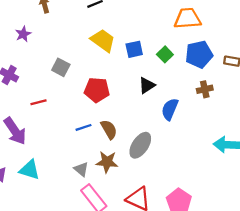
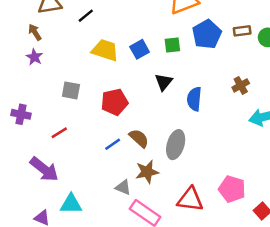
purple star: (23, 34) -> (34, 57), moved
green square: (165, 54) -> (172, 45), turned -35
brown cross: (205, 89) -> (241, 85), moved

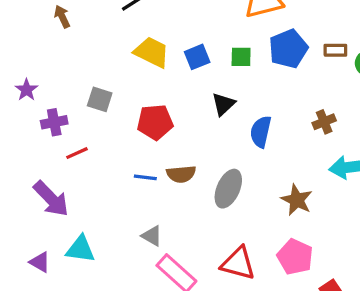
purple star: (34, 57) -> (26, 90), moved
purple cross: (21, 114) -> (54, 122), moved, turned -30
brown semicircle: (139, 138) -> (181, 174), turned 125
blue line: (113, 144) -> (145, 177), turned 35
brown star: (147, 172) -> (297, 200), moved, turned 30

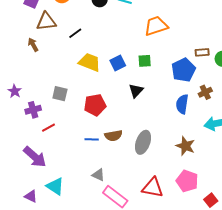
blue pentagon: (288, 49) -> (183, 70), moved
brown cross: (324, 122) -> (205, 92), moved
blue semicircle: (261, 132) -> (182, 104), moved
cyan triangle: (80, 249) -> (55, 186), turned 30

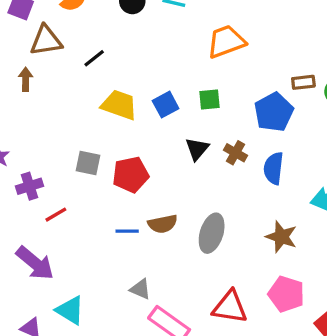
brown arrow: (33, 45) -> (26, 79), turned 32
brown cross: (205, 92) -> (235, 153), moved, turned -32
gray square: (60, 94) -> (88, 163), moved

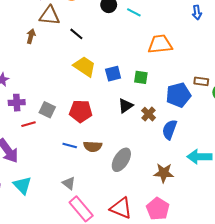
black line: (94, 58) -> (76, 34), turned 64
gray square: (88, 163) -> (47, 110), moved
brown star: (281, 237) -> (164, 173), turned -30

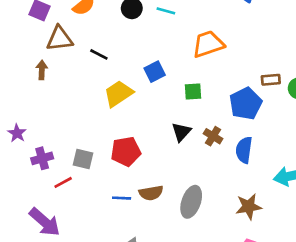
yellow trapezoid: (85, 67) -> (118, 94), turned -55
blue square: (113, 74) -> (155, 72), moved

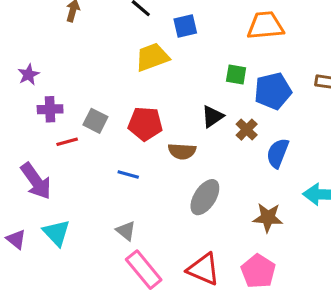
blue square: (155, 72) -> (185, 26), moved
blue pentagon: (246, 104) -> (273, 91), moved
brown semicircle: (151, 193) -> (182, 151), moved

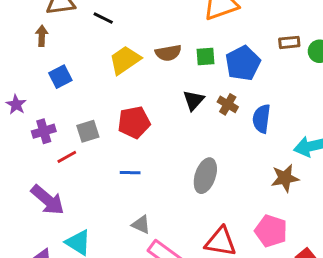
blue square: (185, 26) -> (60, 77), moved
gray square: (95, 121) -> (88, 131), turned -30
brown semicircle: (182, 151) -> (168, 53), moved
brown star: (268, 218) -> (285, 178), moved

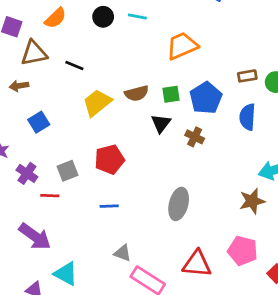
brown arrow: (42, 36) -> (19, 86), turned -96
black triangle: (194, 100) -> (161, 123), moved
blue semicircle: (261, 119) -> (247, 117), moved
purple cross: (44, 131) -> (27, 173), turned -35
red line: (67, 157) -> (50, 196), turned 36

